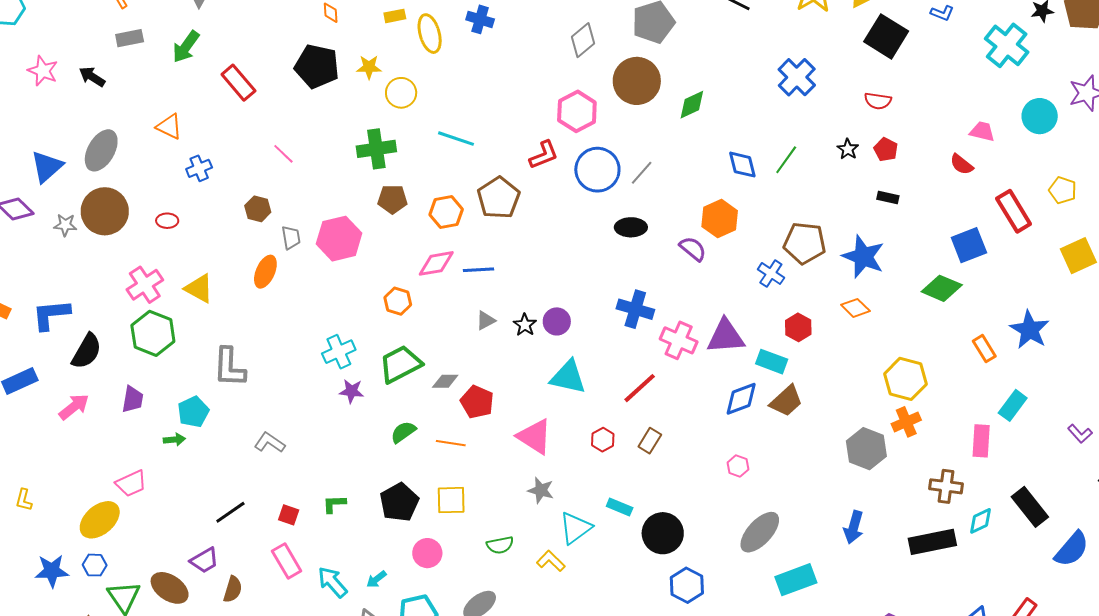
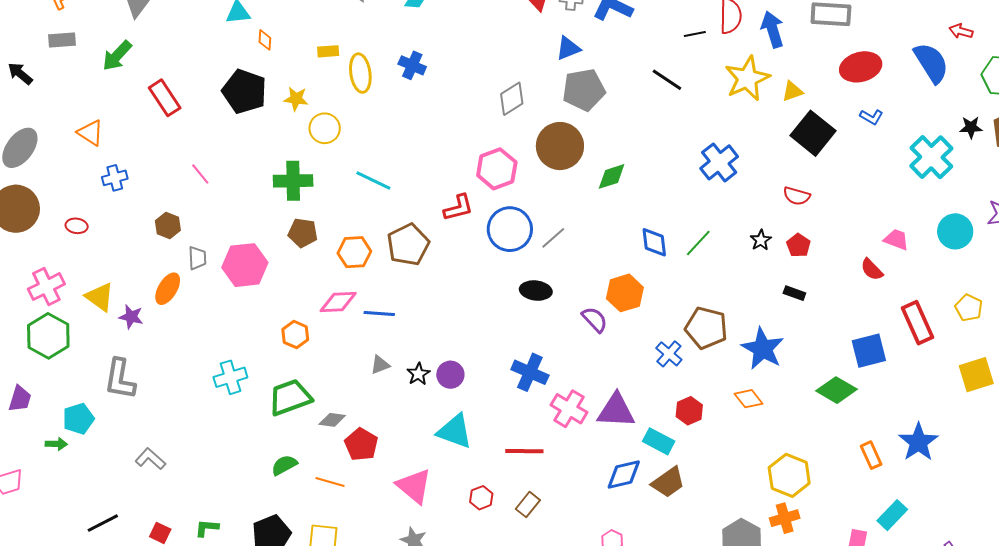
red line: (640, 388) -> (524, 451), turned 36
purple star: (351, 391) -> (131, 317), moved

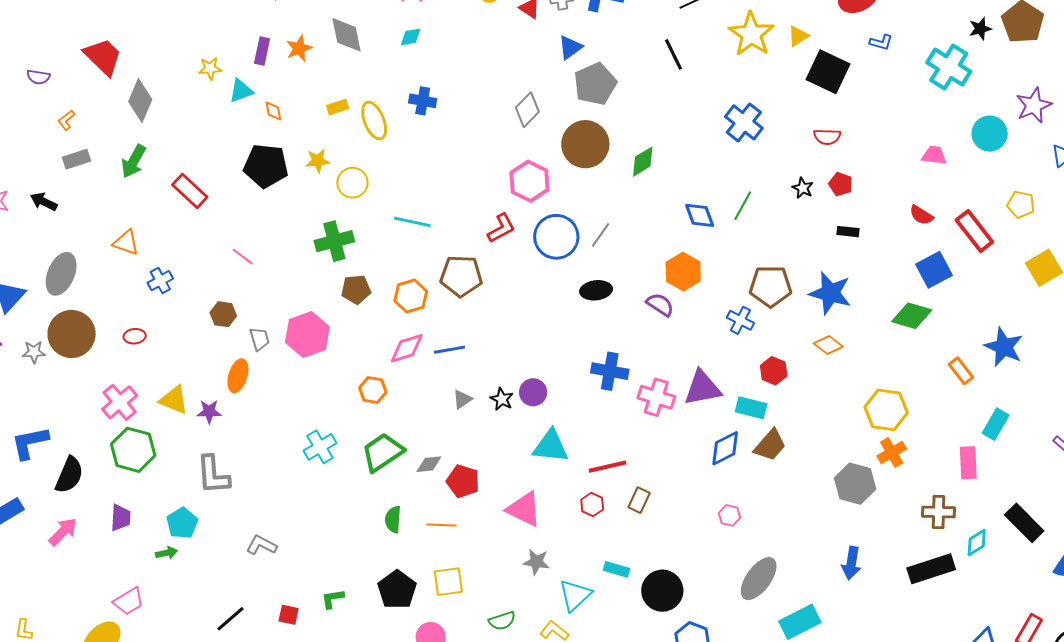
black line: (667, 80) -> (674, 54), turned 44
brown pentagon: (408, 245) -> (461, 276), turned -30
red semicircle: (872, 270) -> (921, 215), moved
red line: (524, 451) -> (607, 467), moved
green semicircle: (284, 465) -> (393, 519), turned -44

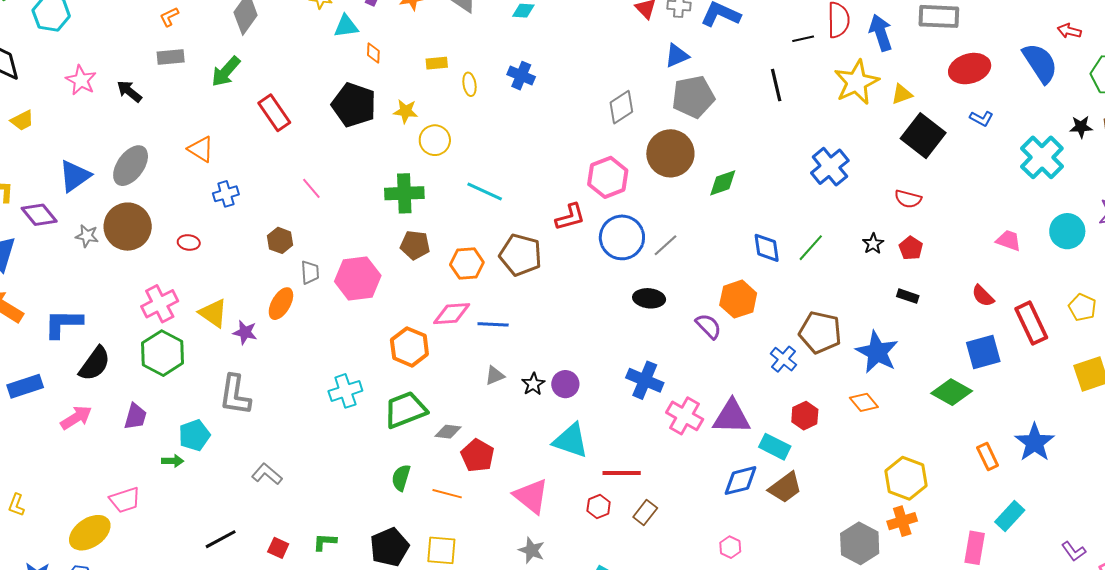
yellow ellipse: (374, 121) -> (469, 84), size x0.6
orange hexagon: (373, 390) -> (409, 347), size x1.4

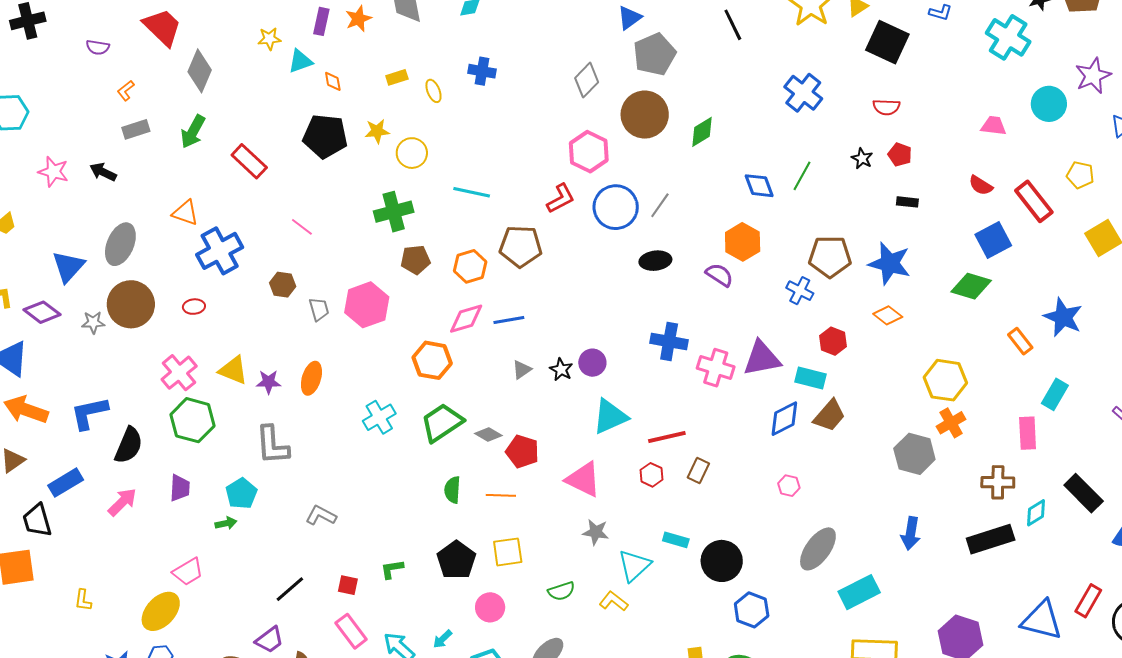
blue cross: (226, 194) -> (220, 251), size x1.8
orange ellipse: (281, 304) -> (311, 378), moved
gray diamond: (448, 432) -> (488, 435), turned 36
cyan triangle: (571, 441) -> (610, 417), turned -30

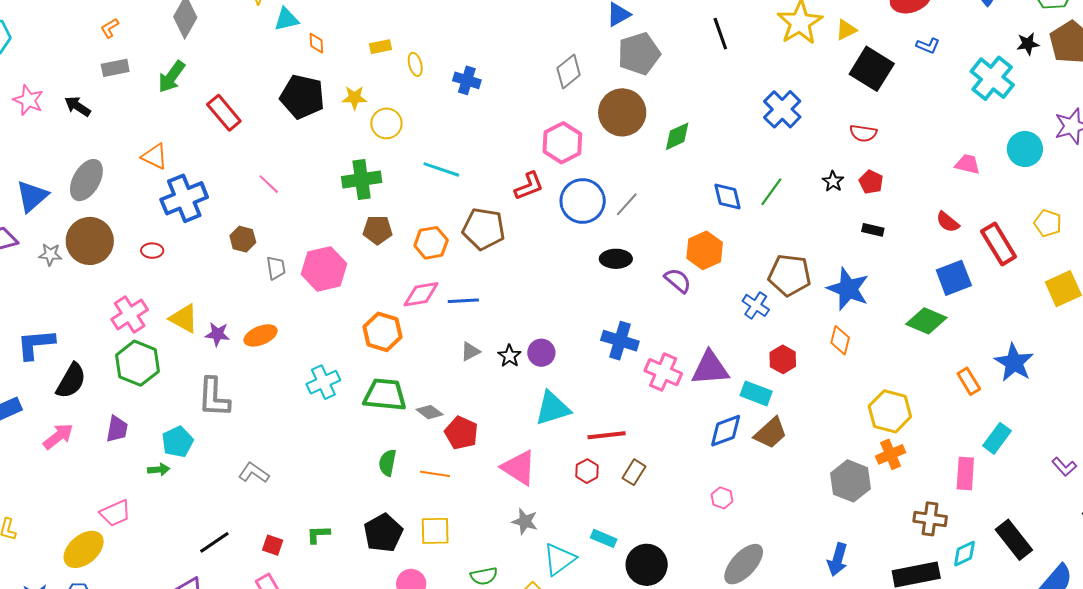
blue cross: (482, 71) -> (467, 80), moved
orange diamond: (888, 315) -> (840, 340), turned 60
orange ellipse: (311, 378) -> (261, 335), turned 44
green trapezoid: (442, 423) -> (385, 395), turned 33

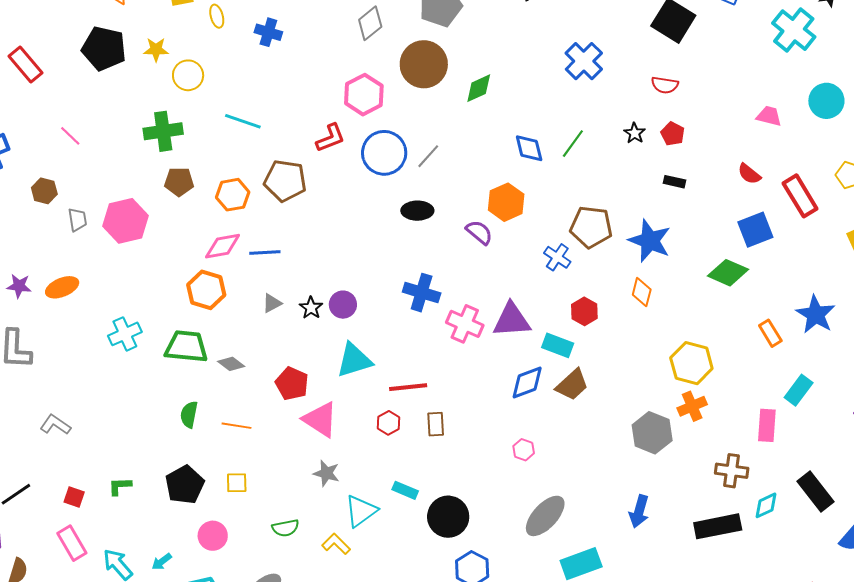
orange hexagon: (382, 332) -> (206, 290), moved
red pentagon: (461, 433) -> (292, 384), moved
brown rectangle: (634, 472) -> (436, 424), turned -35
yellow square: (435, 531) -> (237, 483), size x0.7

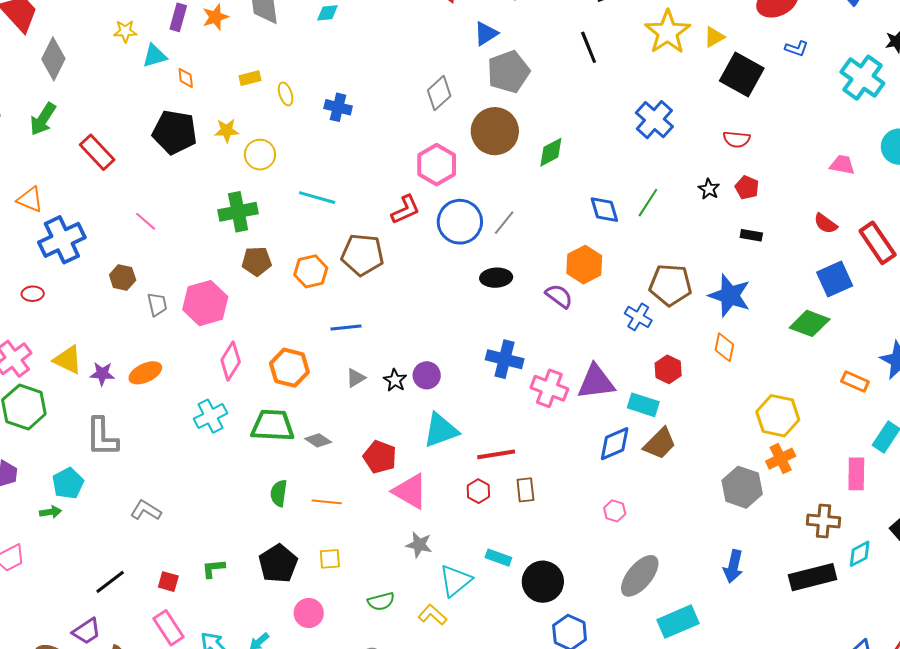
pink diamond: (223, 246) -> (231, 361), moved, turned -45
orange rectangle: (770, 333) -> (855, 382), turned -32

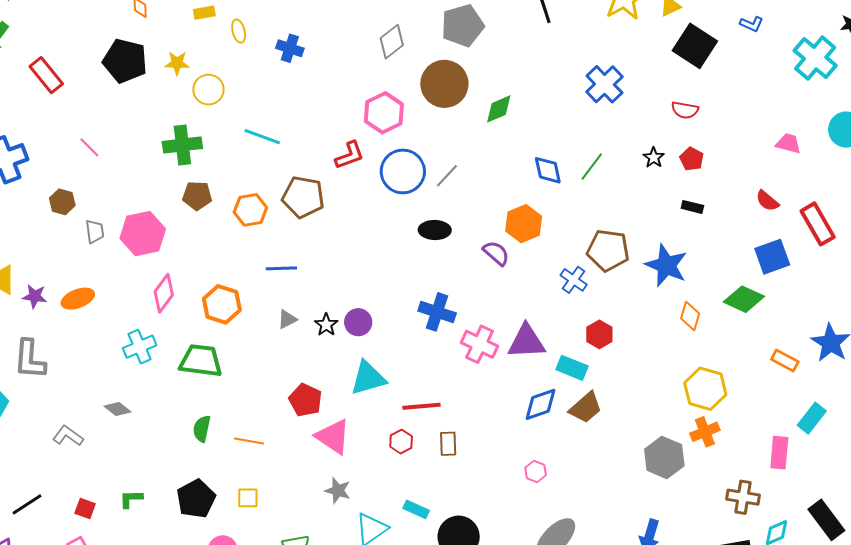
orange diamond: (724, 347) -> (690, 316), moved
gray diamond: (318, 440) -> (118, 409), moved

